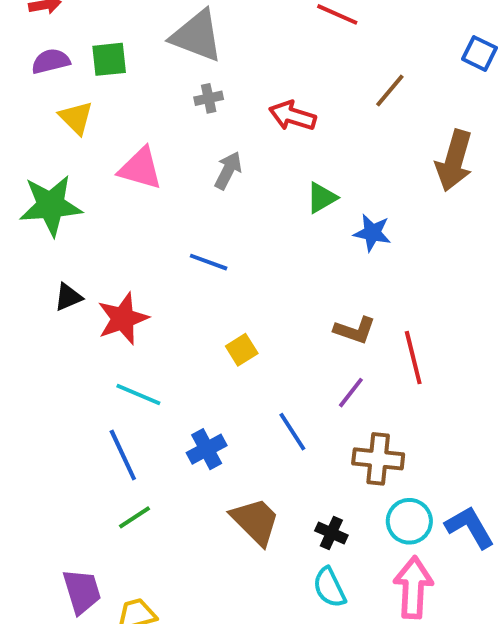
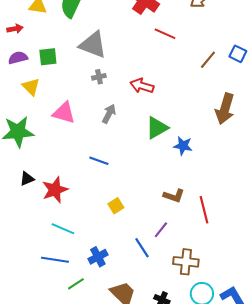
brown line: (390, 90) -> (208, 60), moved
green triangle: (322, 198) -> (157, 128), size x1.4
purple line: (351, 393) -> (161, 230), moved
blue line: (123, 455) -> (55, 260), turned -56
green line: (134, 517) -> (76, 284), moved

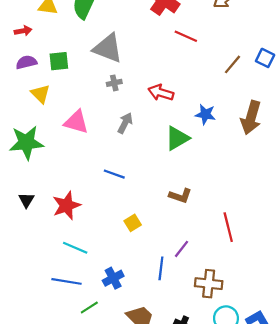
blue star: (183, 146) -> (205, 114), moved
black triangle: (27, 179) -> (26, 200), moved, turned -35
brown L-shape: (174, 196) -> (180, 196), moved
blue line: (142, 248) -> (161, 268), turned 40

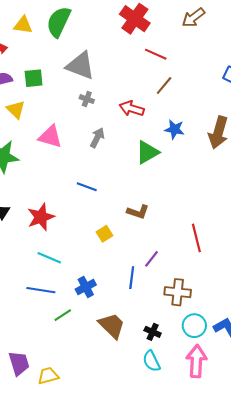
brown line: (232, 64) -> (164, 86), moved
gray cross: (114, 83) -> (87, 99), turned 32
brown L-shape: (180, 196) -> (138, 212), moved

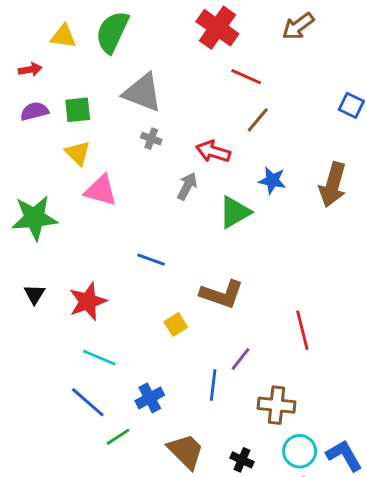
yellow triangle: (16, 110) -> (78, 153), moved
gray arrow: (97, 138) -> (187, 186), moved
brown L-shape: (138, 212) -> (222, 294), size x1.4
blue line: (41, 290) -> (88, 402), turned 32

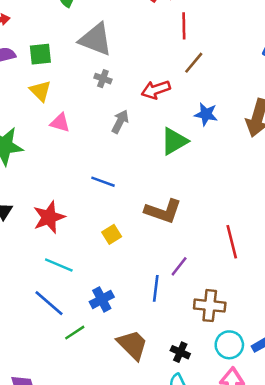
red line: (246, 77) -> (184, 26), turned 65
red arrow: (213, 152) -> (156, 90), turned -36
gray arrow: (187, 186) -> (120, 122), moved
pink triangle: (101, 190) -> (60, 123), size x0.7
yellow square: (176, 324) -> (112, 234), moved

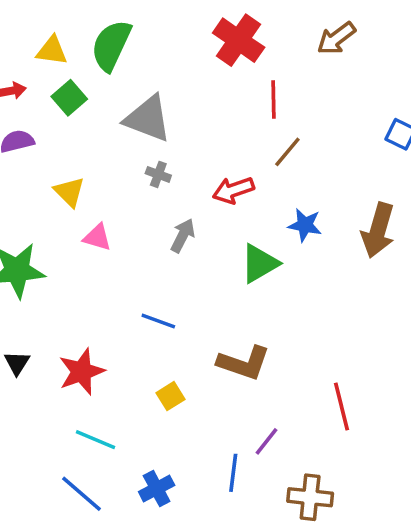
green square: (40, 54) -> (69, 98), moved, turned -35

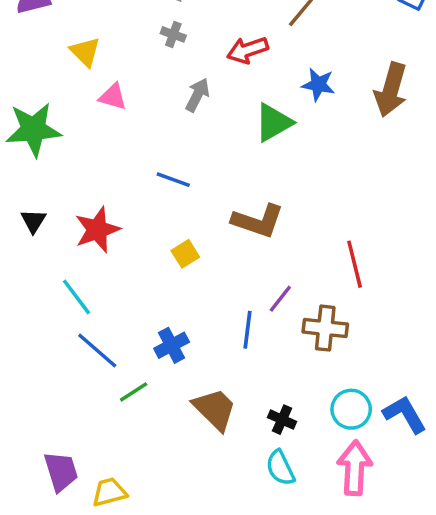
cyan line: (95, 440) -> (77, 297), moved, turned 30
brown cross: (310, 497) -> (325, 328), moved

